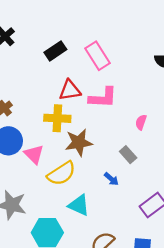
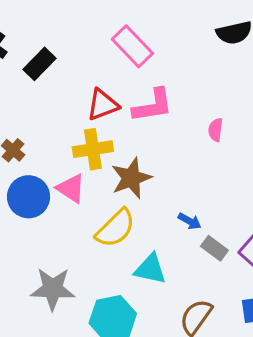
black rectangle: (55, 51) -> (40, 64), moved
pink triangle: (34, 154) -> (71, 188), moved
gray rectangle: (128, 155) -> (214, 248), moved

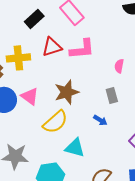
black rectangle: (40, 64) -> (34, 19), moved
yellow cross: (93, 149) -> (18, 58), moved
gray rectangle: (214, 248) -> (112, 95), moved, turned 35

